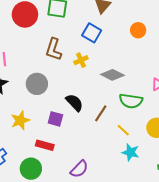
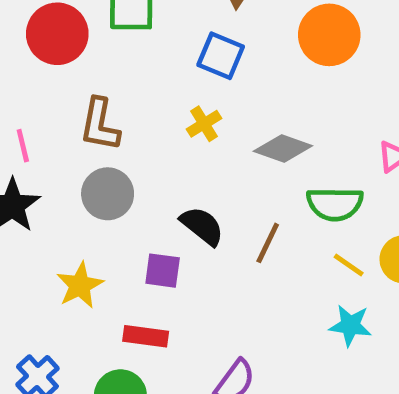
orange circle: (138, 30) -> (329, 35), size x1.6
brown L-shape: (54, 49) -> (100, 125), moved
yellow line: (123, 130) -> (349, 265), moved

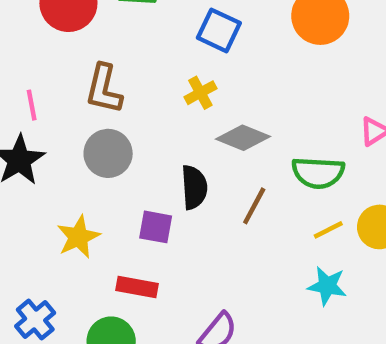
gray diamond: (283, 148) -> (243, 138), moved
black semicircle: (202, 226) -> (194, 187), turned 45
yellow line: (349, 265) -> (328, 230), turned -64

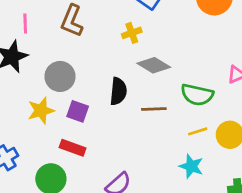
gray circle: (108, 153) -> (60, 76), moved
brown line: (254, 206) -> (154, 109), turned 50
purple square: (156, 227) -> (78, 111), moved

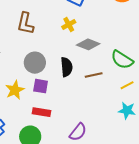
gray circle: (60, 76) -> (35, 63), moved
green semicircle: (197, 95) -> (122, 60), turned 30

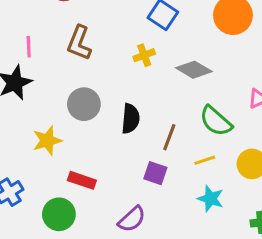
gray diamond: (88, 44) -> (194, 70), moved
brown line: (94, 75) -> (169, 137), turned -66
yellow line: (127, 85) -> (205, 160), moved
purple square: (41, 86) -> (155, 173), moved

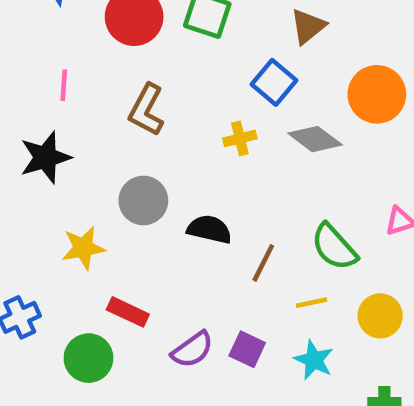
pink line: (29, 47) -> (64, 85), moved
gray diamond: (194, 70) -> (315, 139), moved
black semicircle: (131, 119) -> (209, 229), turned -88
purple square: (155, 173) -> (247, 349), moved
purple semicircle: (132, 219) -> (192, 350), moved

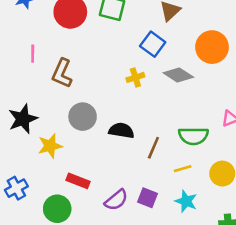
brown L-shape: (146, 110) -> (62, 73), moved
black star: (45, 157) -> (23, 119), moved
green semicircle: (334, 247) -> (193, 136), turned -44

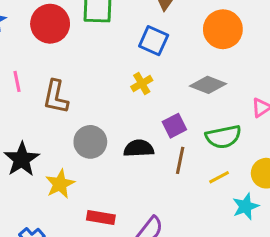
gray diamond: (178, 75) -> (208, 85), moved
purple square: (148, 198) -> (174, 126), moved, turned -36
cyan star: (186, 201) -> (246, 206), moved, turned -30

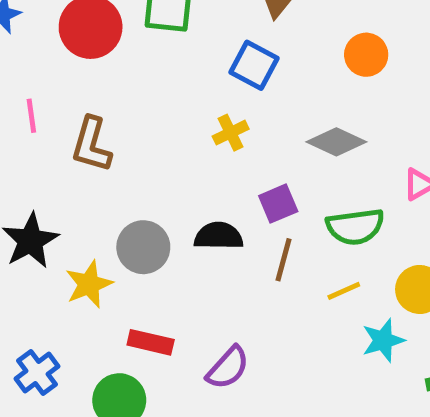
orange circle: (223, 29) -> (366, 55), size x0.7
gray circle: (90, 142) -> (143, 247), moved

